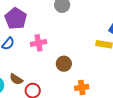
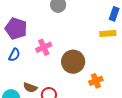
brown circle: (64, 64) -> (73, 62), size x1.5

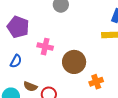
pink cross: (44, 47) -> (45, 47), turned 35
blue semicircle: (14, 55) -> (16, 61), moved

